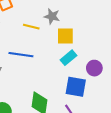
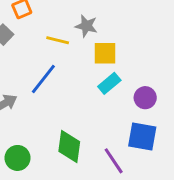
blue line: (21, 55) -> (43, 79), turned -60
blue square: (76, 87) -> (142, 136), moved

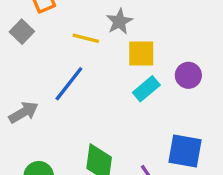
gray star: (86, 26) -> (119, 21), turned 30
purple circle: (145, 98) -> (188, 75), moved

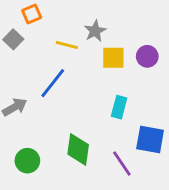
purple circle: (188, 75) -> (147, 56), moved
cyan rectangle: (146, 89) -> (119, 107), moved, turned -35

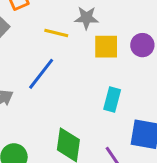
gray star: (95, 31) -> (86, 18), turned 30

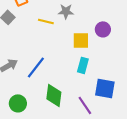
yellow square: (106, 47) -> (81, 40), moved
blue line: (41, 74) -> (36, 67), moved

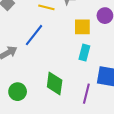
blue line: (36, 67) -> (34, 35), moved
purple line: (85, 105) -> (86, 94), turned 48

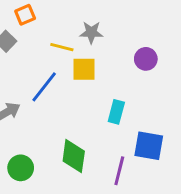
yellow square: (82, 27) -> (84, 69), moved

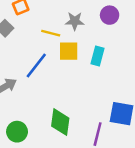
purple circle: (146, 59) -> (110, 15), moved
cyan rectangle: (116, 112) -> (98, 56), moved

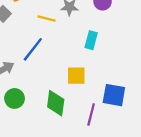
yellow square: (69, 51) -> (76, 76), moved
green circle: (17, 132) -> (15, 98), moved

